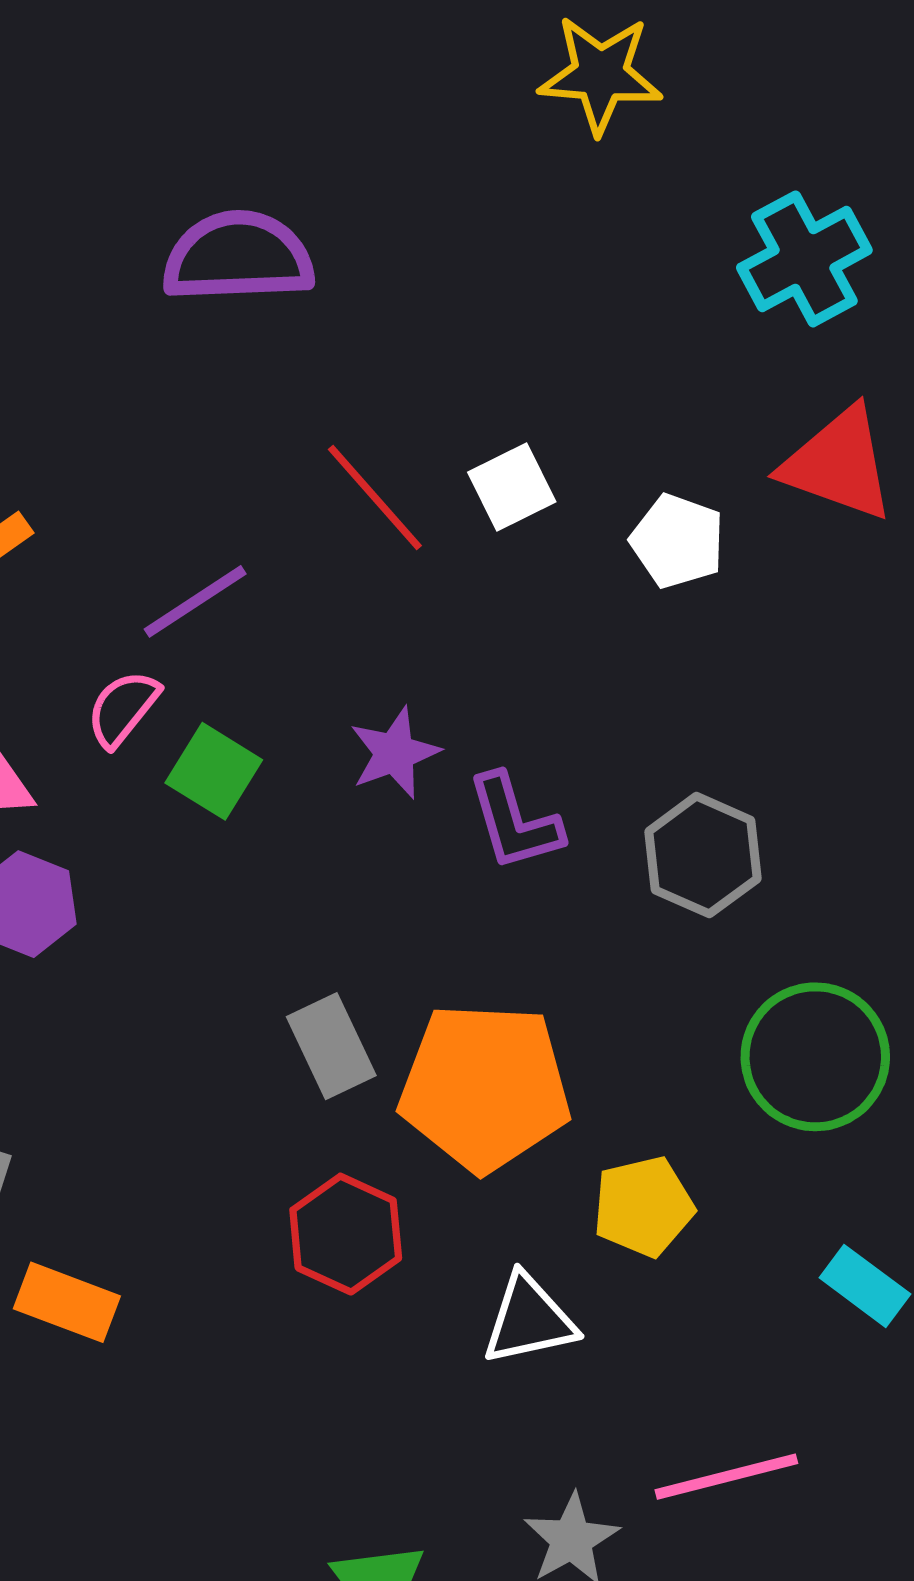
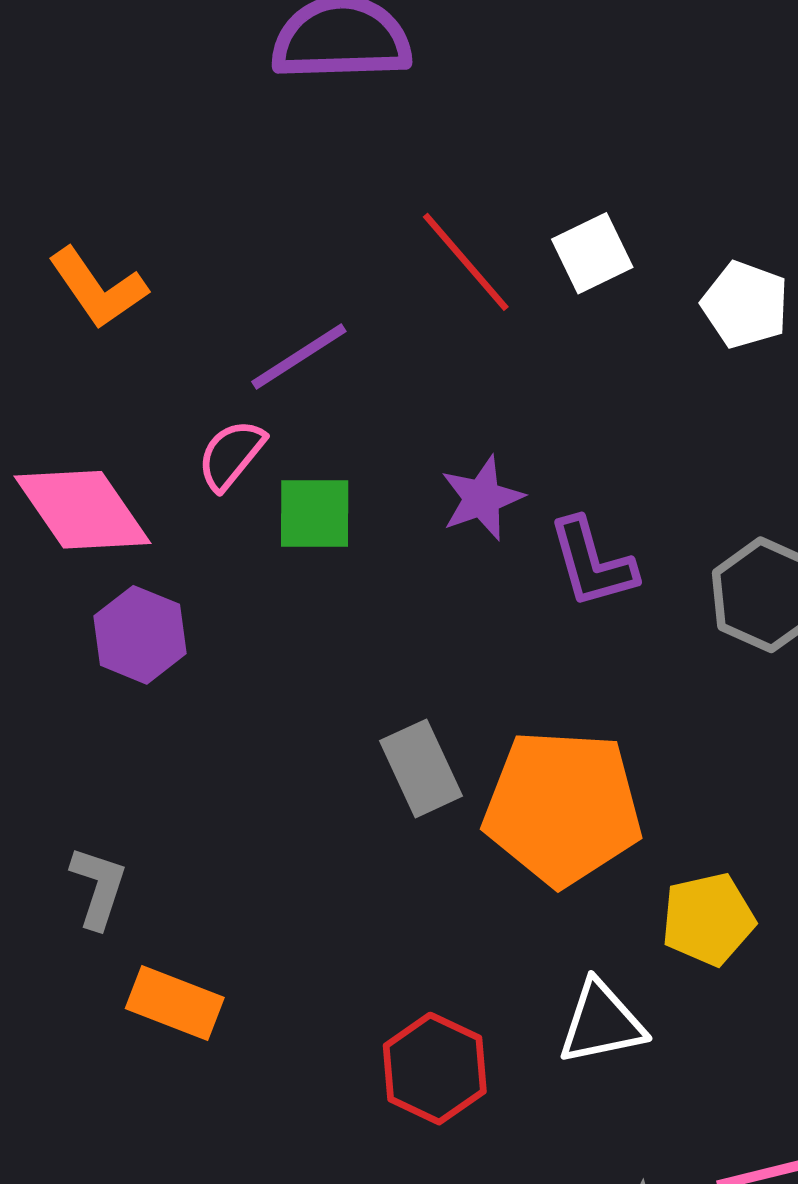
green square: (214, 771) -> (315, 514), turned -32
red hexagon: (346, 1234) -> (435, 1069), moved

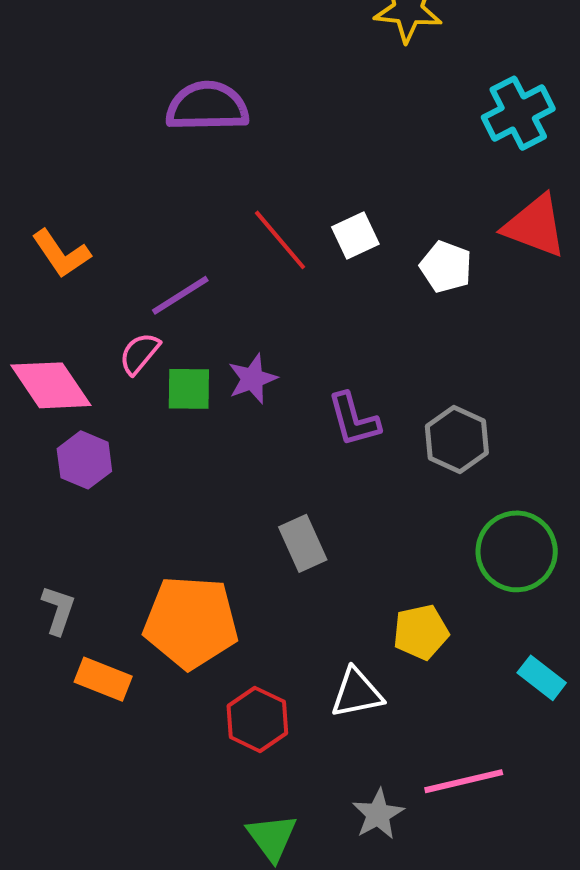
purple star: (482, 498) -> (252, 379), moved
gray rectangle: (421, 768) -> (303, 543), moved
orange pentagon: (563, 808) -> (191, 622), moved

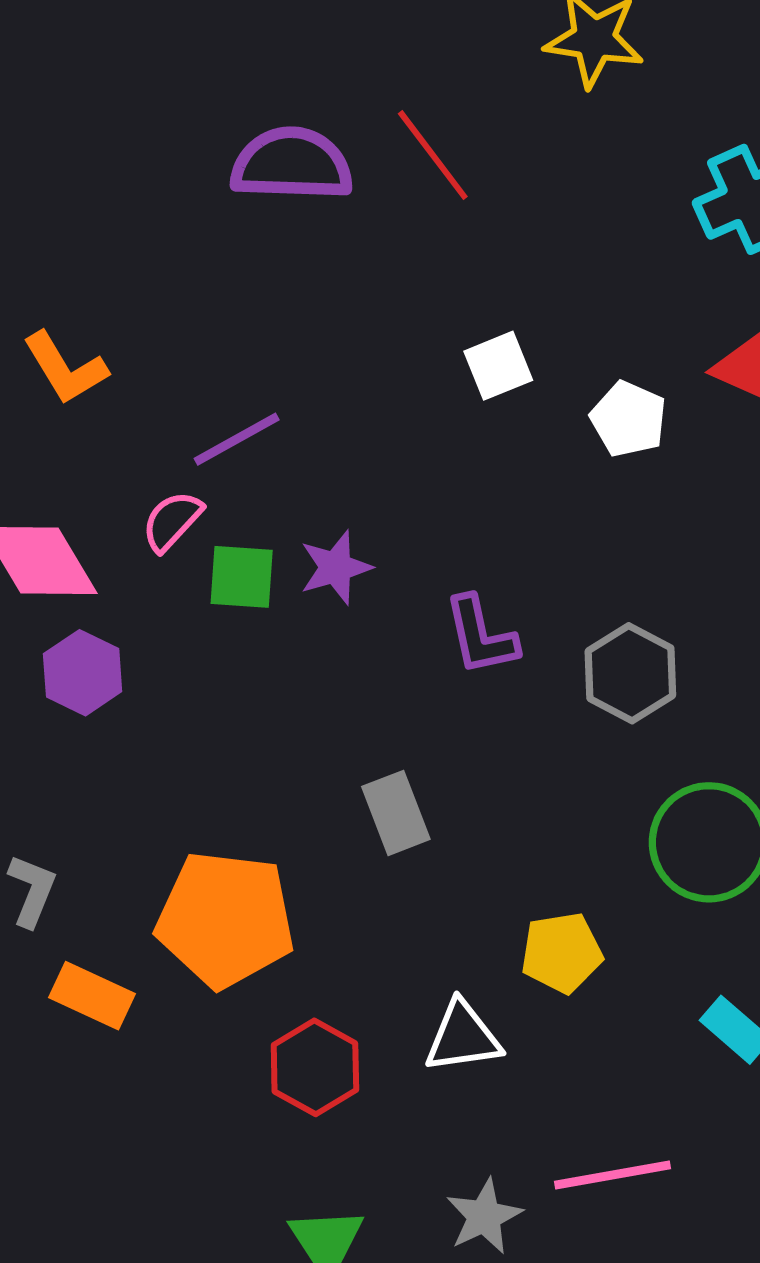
red line: (280, 240) -> (433, 155), moved

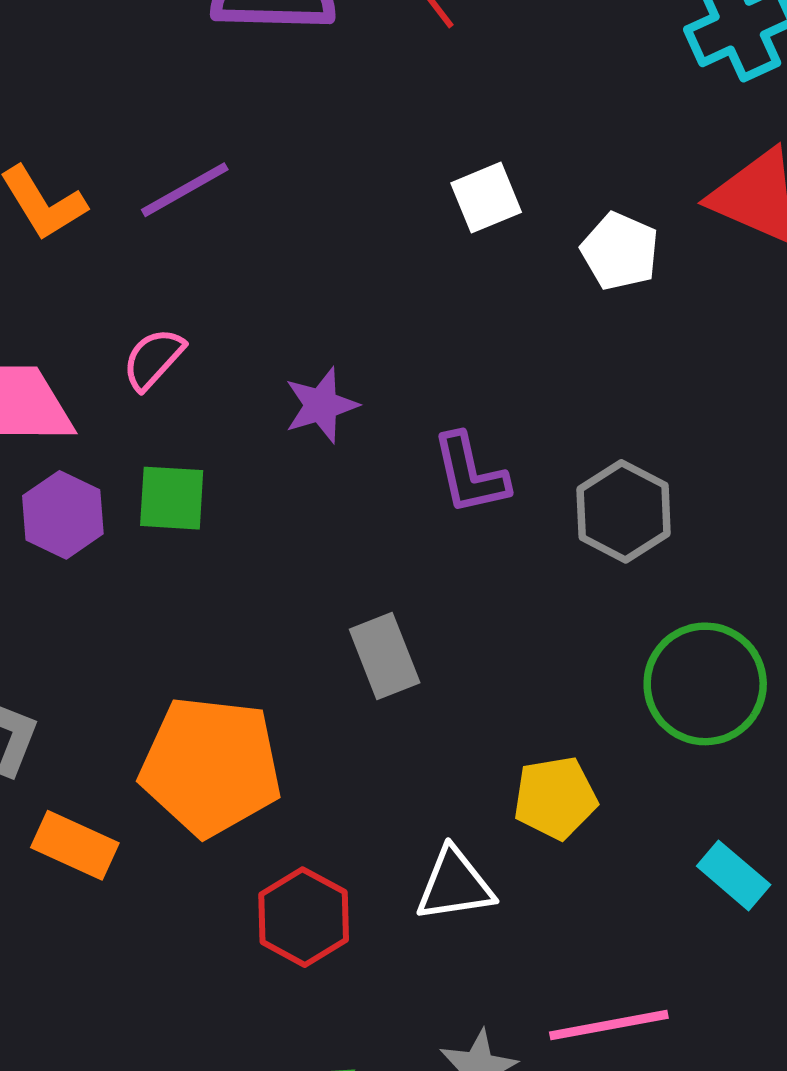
purple line: (237, 439) -> (185, 190), moved
green square: (242, 577) -> (172, 498), moved

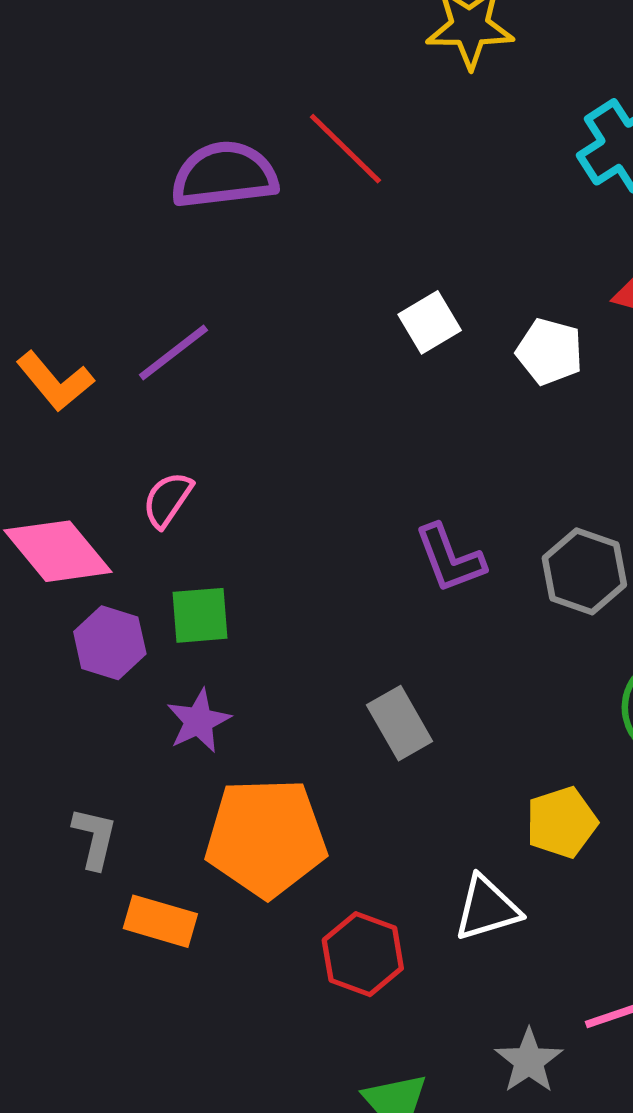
purple star: (321, 405) -> (199, 721), moved

